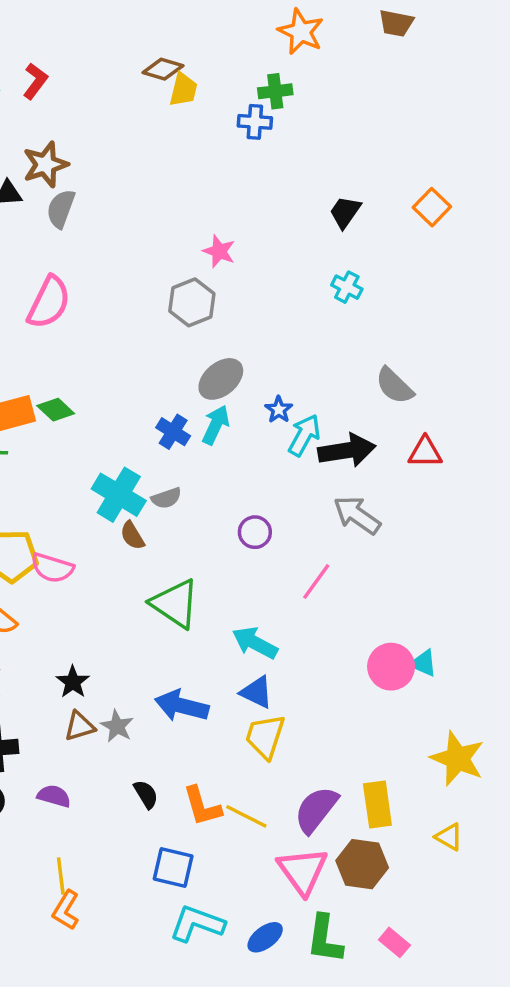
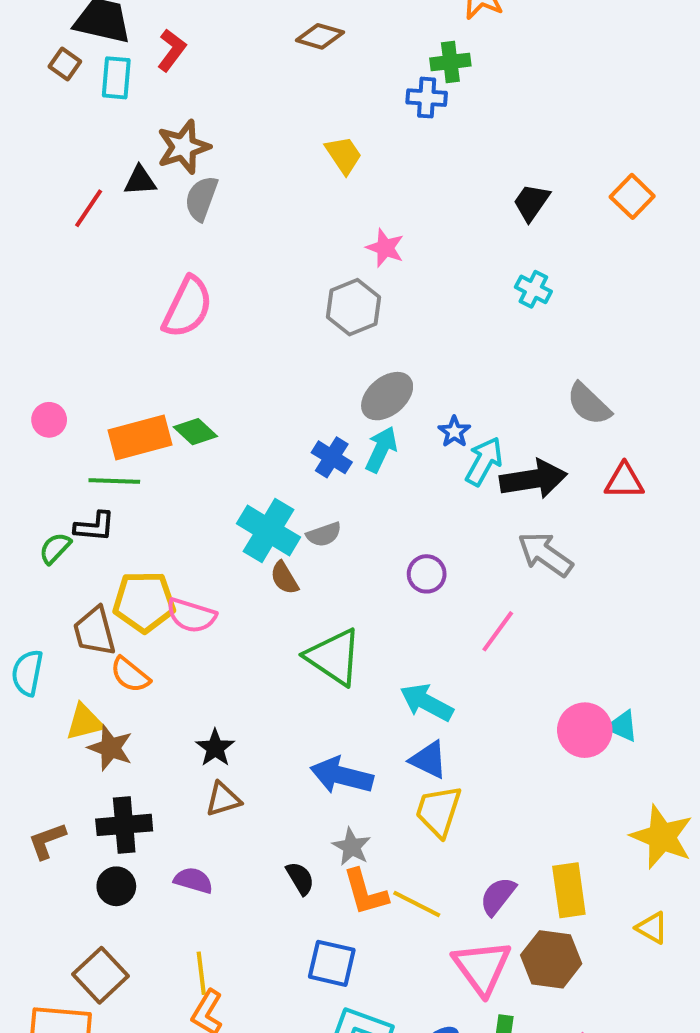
yellow trapezoid: (183, 90) -> (344, 155), moved, turned -48
gray star: (117, 726) -> (352, 847), moved
purple semicircle: (316, 810) -> (498, 896), size x0.7

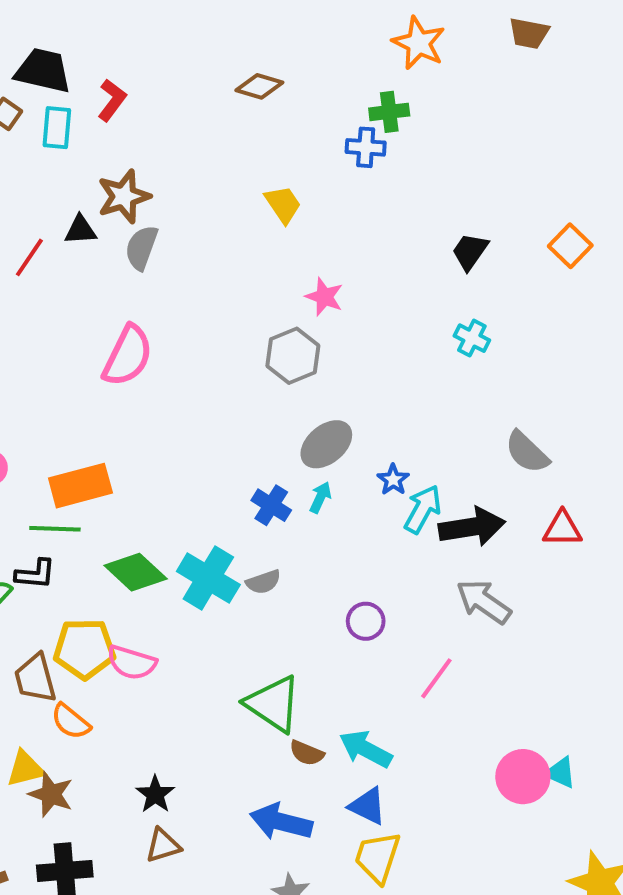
green diamond: (195, 432) -> (136, 572), moved, size x1.4
cyan arrow: (381, 449) -> (320, 497), size x0.7
brown semicircle: (284, 578) -> (307, 753), moved, turned -36

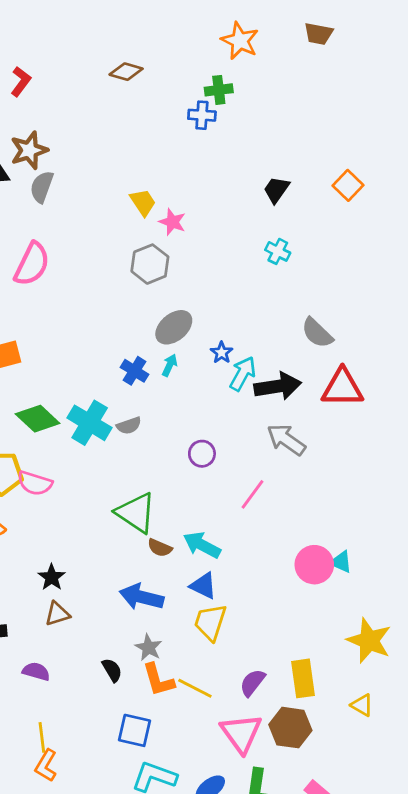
yellow trapezoid: (283, 204) -> (143, 202), moved
red triangle: (562, 529) -> (342, 388), size x1.5

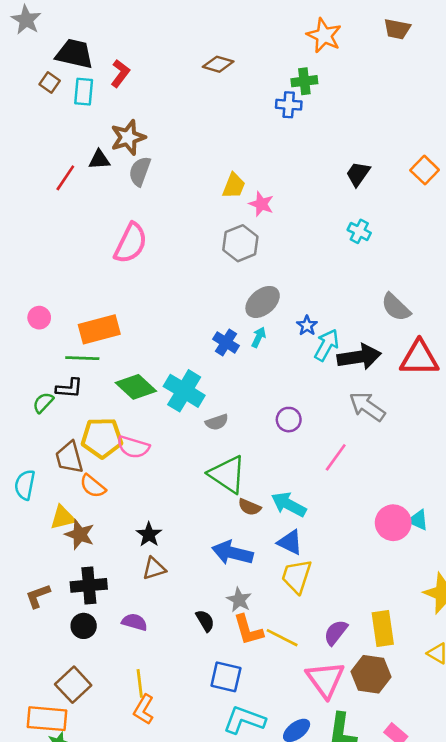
yellow trapezoid: (143, 202) -> (234, 186), turned 56
gray semicircle: (129, 426) -> (217, 422), moved

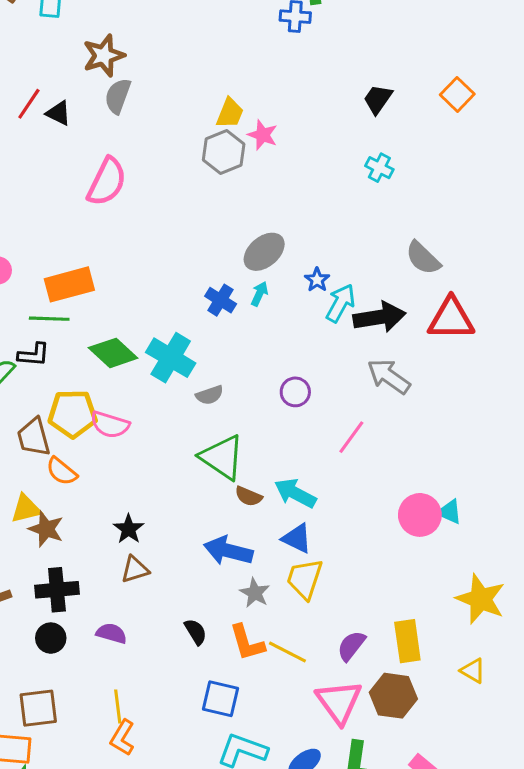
black triangle: (99, 160) -> (59, 113), moved, turned 30
gray hexagon: (240, 243) -> (224, 152), moved
gray star: (239, 600) -> (255, 593), moved
brown square: (73, 685) -> (38, 708), turned 36

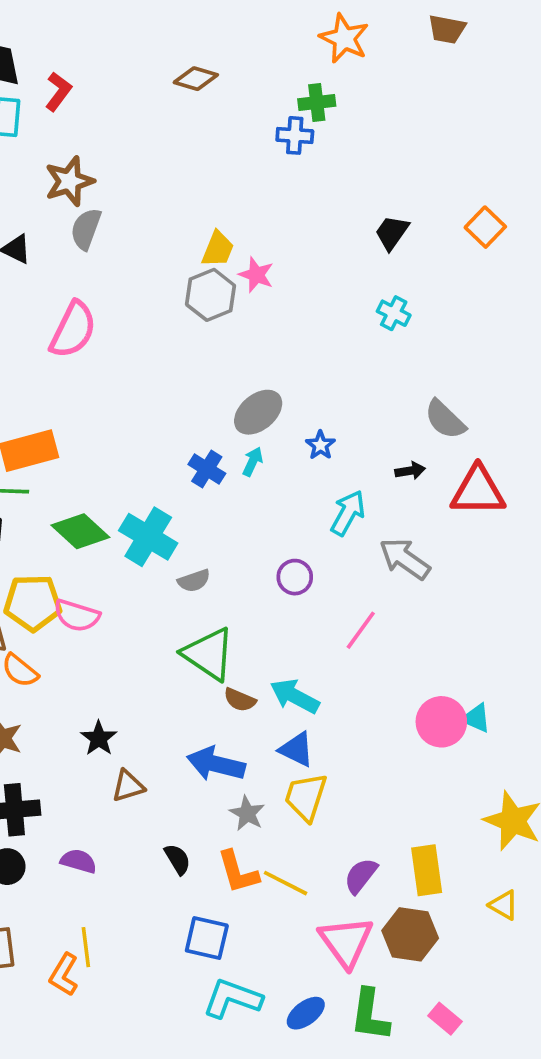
cyan arrow: (340, 303) -> (348, 513), moved
black arrow: (379, 317) -> (410, 471), moved, size x0.5
brown triangle: (135, 569) -> (128, 786), moved
orange L-shape: (122, 738) -> (64, 975), moved

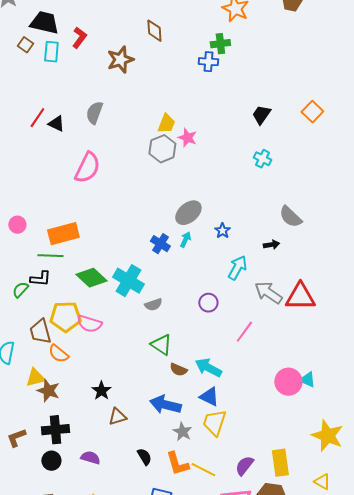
brown diamond: (196, 79) -> (154, 31), turned 70
brown star: (69, 181) -> (120, 60), moved
red triangle: (478, 491) -> (300, 297), moved
green triangle: (209, 654) -> (161, 345), size x0.7

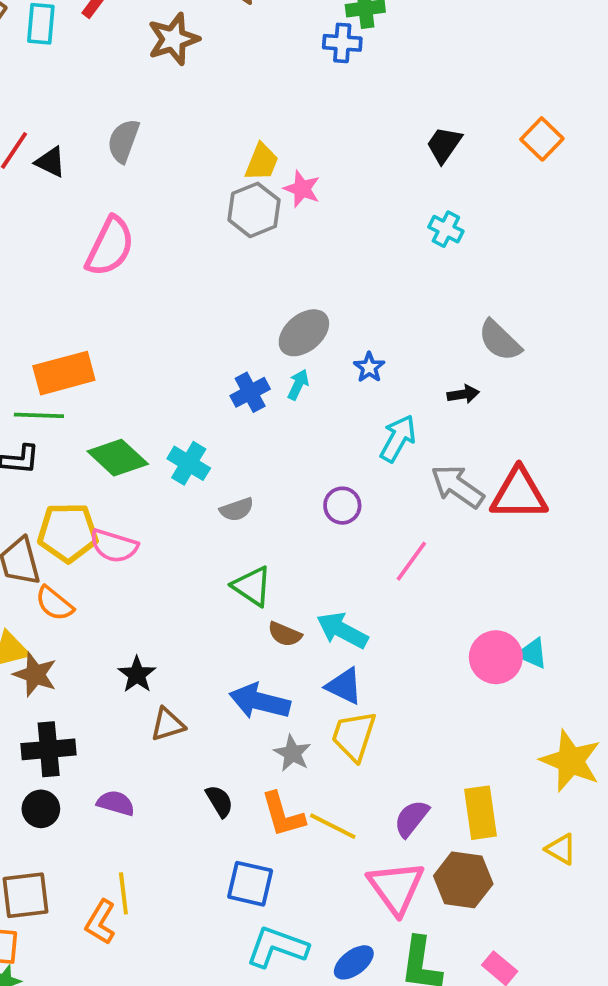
blue cross: (160, 244) -> (250, 392), turned 30
cyan cross: (128, 281) -> (189, 463), size x0.7

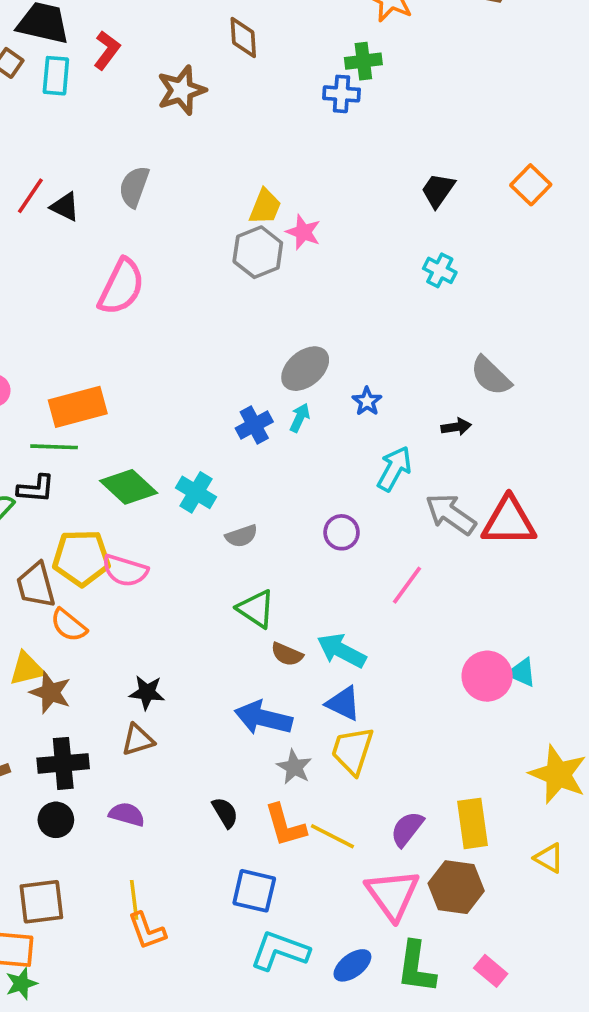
black star: (137, 674) -> (147, 692), turned -30
brown triangle: (168, 724) -> (138, 740), moved
orange L-shape: (100, 922) -> (147, 931), moved, turned -51

